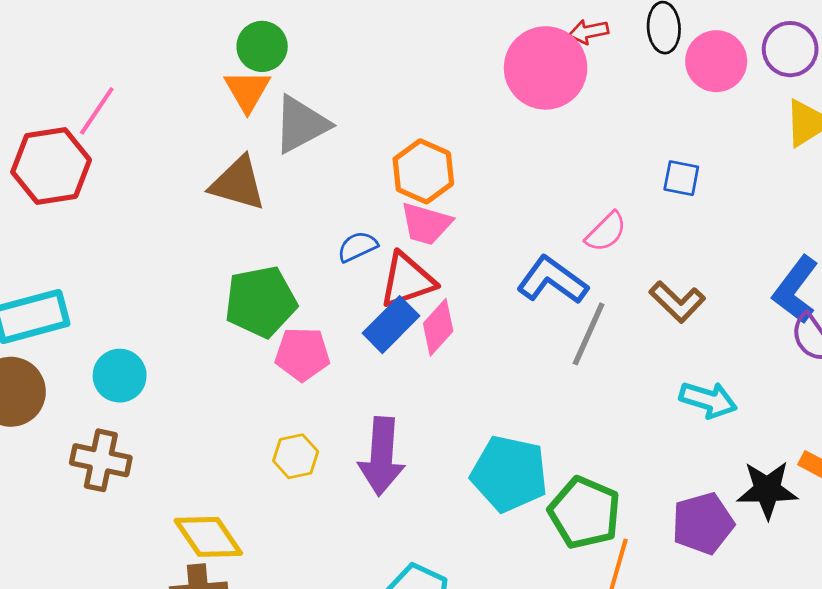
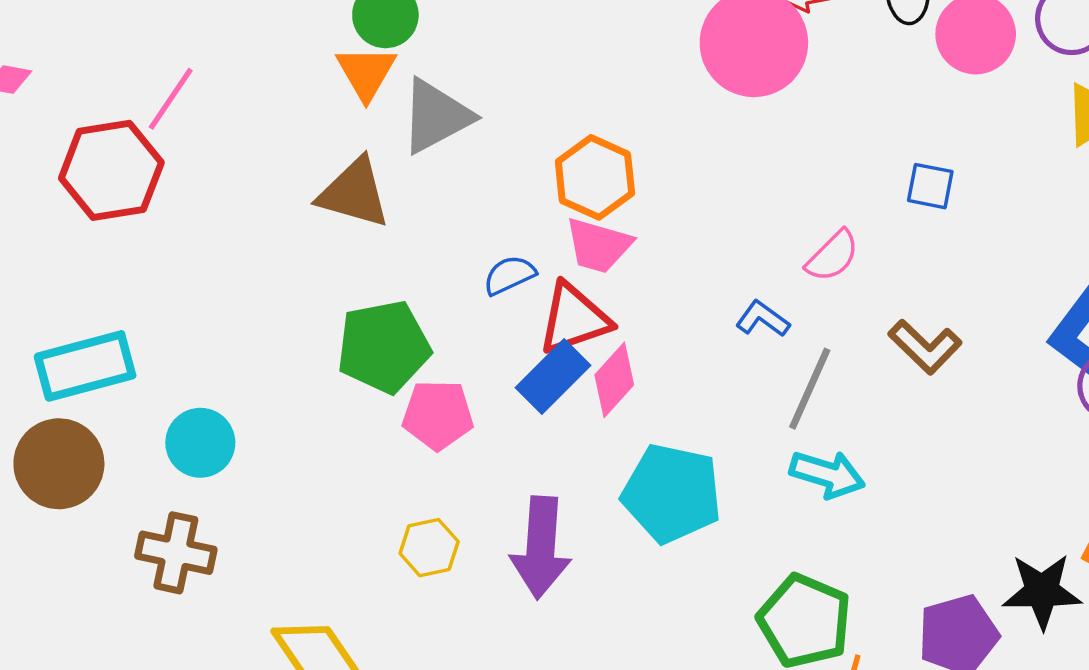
blue L-shape: (552, 280) -> (763, 319), size x0.6
cyan arrow: (708, 400) -> (827, 474), moved
cyan pentagon: (509, 474) -> (672, 493), moved

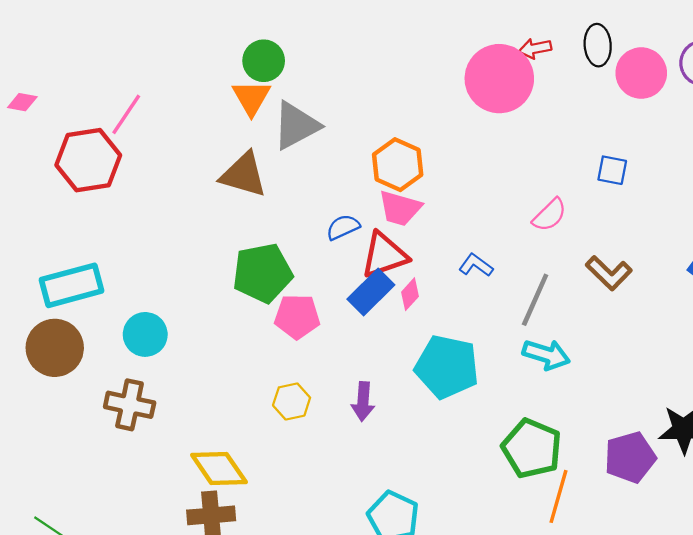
blue L-shape: (763, 319) -> (476, 265), moved
pink diamond: (614, 380) -> (410, 294), size x0.7
purple arrow: (541, 548) -> (363, 401), size x0.6

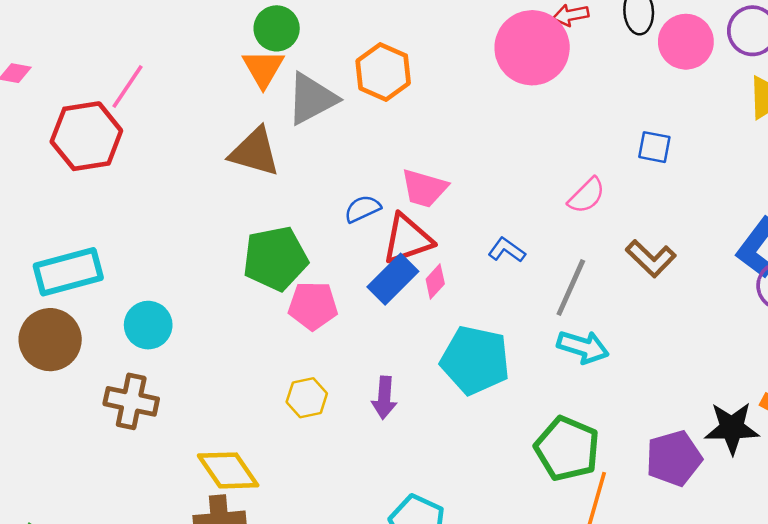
orange hexagon: (398, 165) -> (383, 72), moved

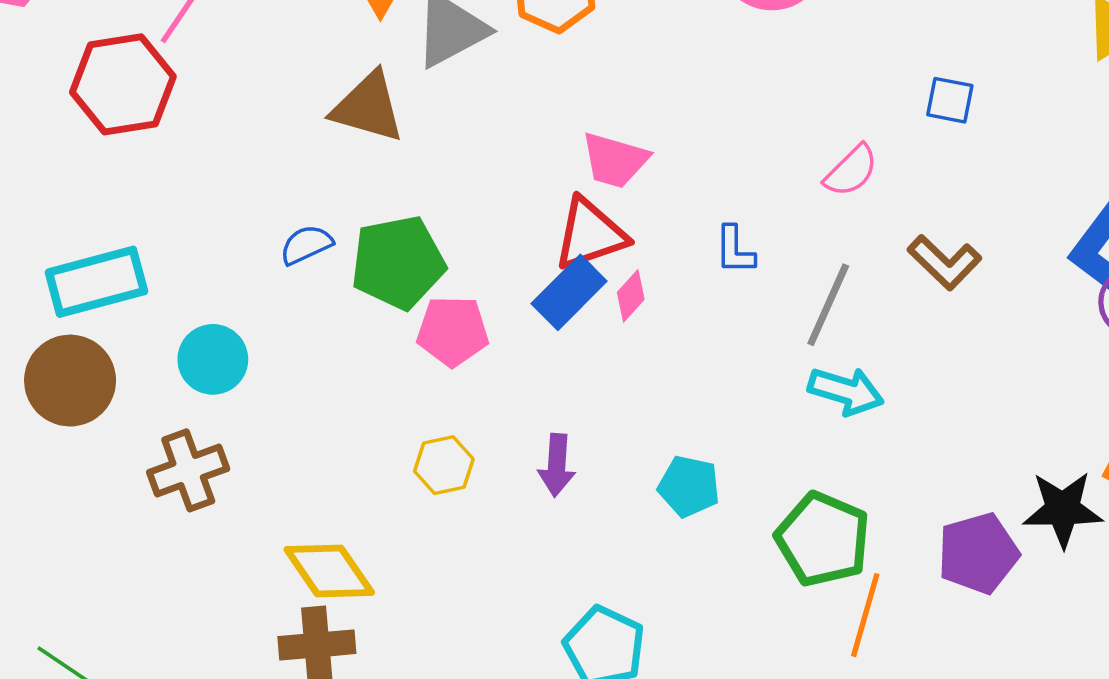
blue semicircle: (363, 209) -> (306, 245), moved
blue L-shape: (507, 250) -> (735, 250), turned -126
cyan pentagon: (475, 360) -> (689, 486), moved, size x0.6
brown cross: (131, 401) -> (188, 470), turned -32

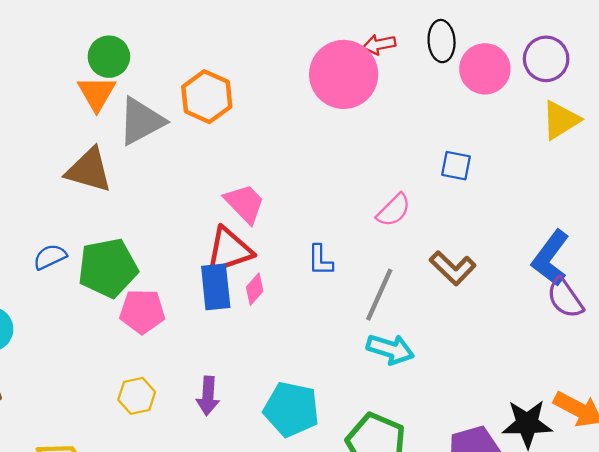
pink trapezoid: (615, 160) -> (245, 203), turned -150
blue rectangle: (569, 292) -> (216, 287), turned -51
cyan pentagon: (689, 486) -> (291, 409), size x1.4

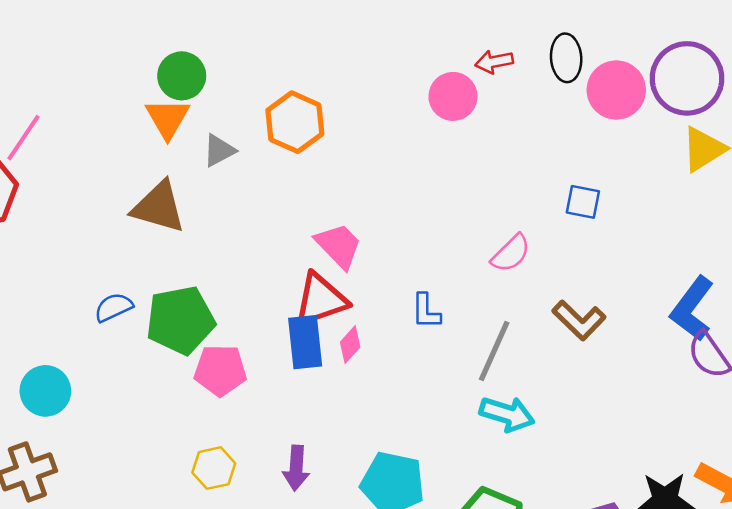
purple circle: (546, 59) -> (687, 78), size x1.4
pink circle: (344, 74) -> (453, 96), size x0.6
gray triangle: (141, 121) -> (219, 150), size x0.6

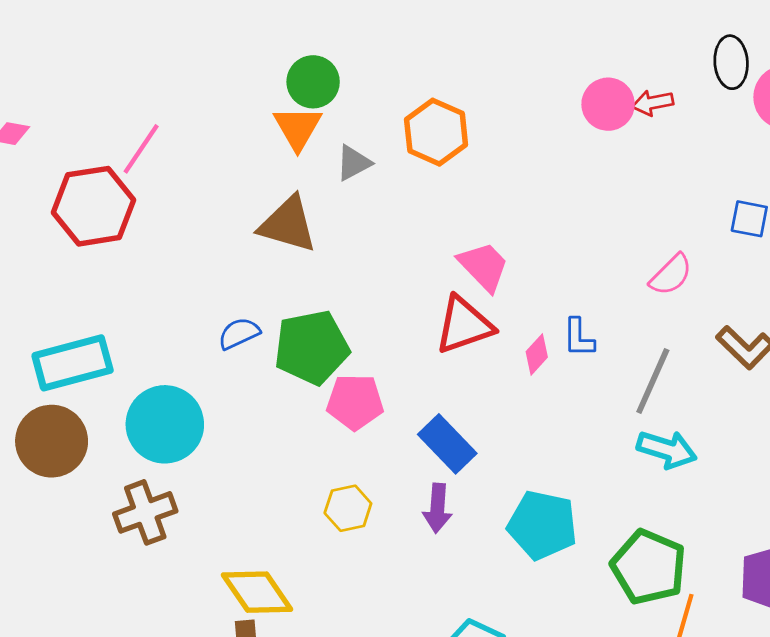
red arrow: (494, 62) -> (653, 103), moved
blue rectangle: (305, 342) -> (447, 444), moved, turned -38
pink diamond: (350, 345) -> (537, 354), moved
cyan circle: (45, 391) -> (165, 424), size x1.4

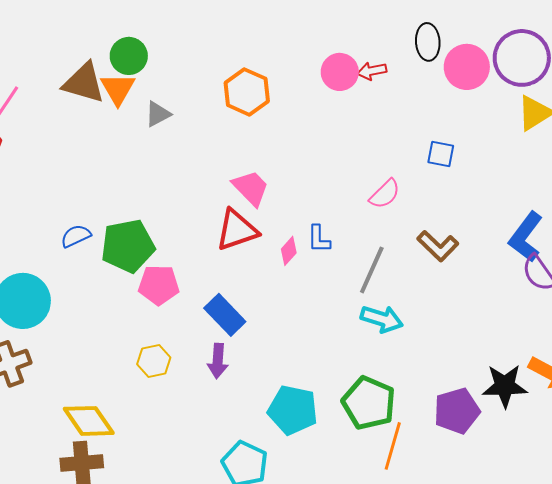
orange hexagon: (436, 132) -> (247, 92), moved
brown triangle: (288, 224) -> (84, 83), moved
cyan pentagon: (542, 525) -> (293, 410), moved

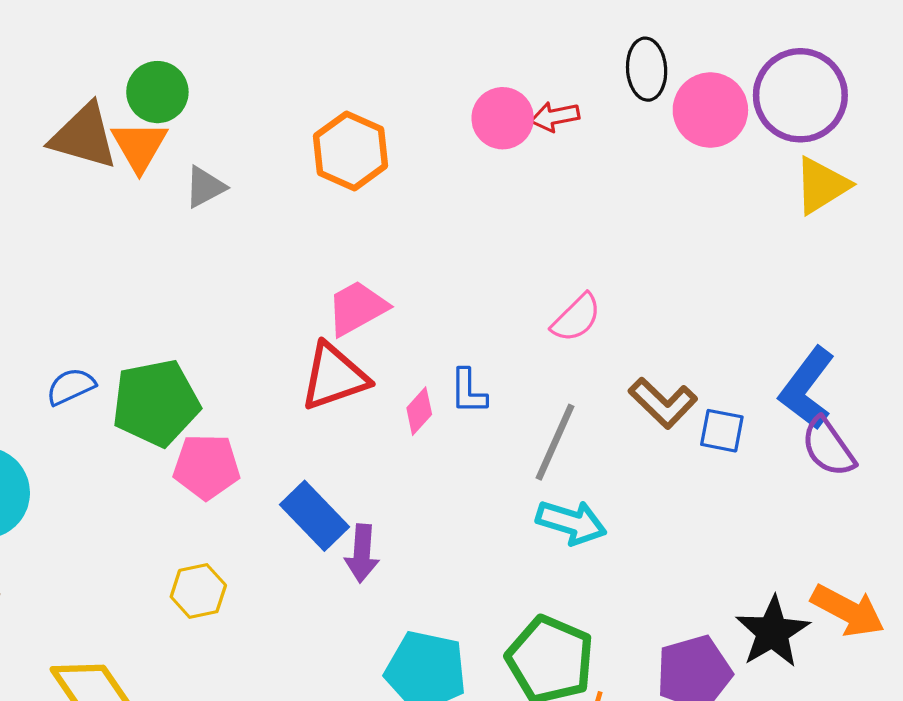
blue square: (441, 154) -> (722, 431), moved
pink trapezoid: (251, 188) -> (357, 308), turned -75
purple arrow: (218, 361) -> (362, 553), moved
black star: (505, 386) -> (773, 632), turned -30

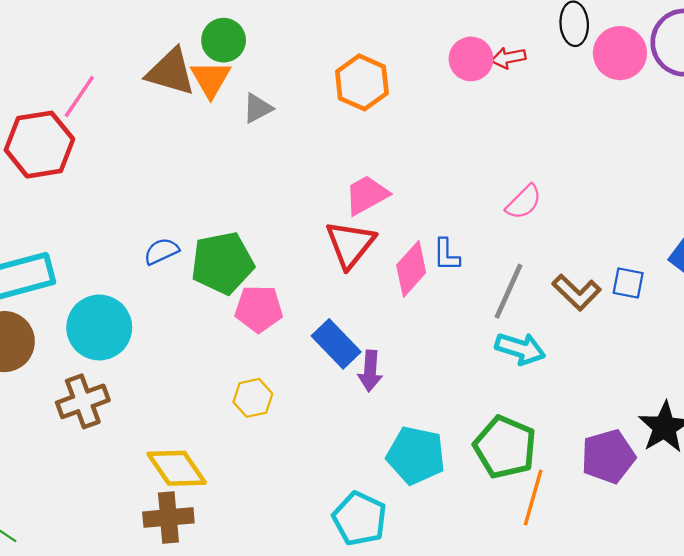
red triangle: (334, 377) -> (350, 244), turned -32
brown L-shape: (663, 403) -> (577, 292), moved
pink diamond: (419, 411) -> (411, 269), size x1.6

